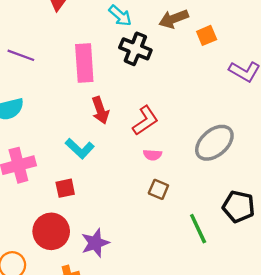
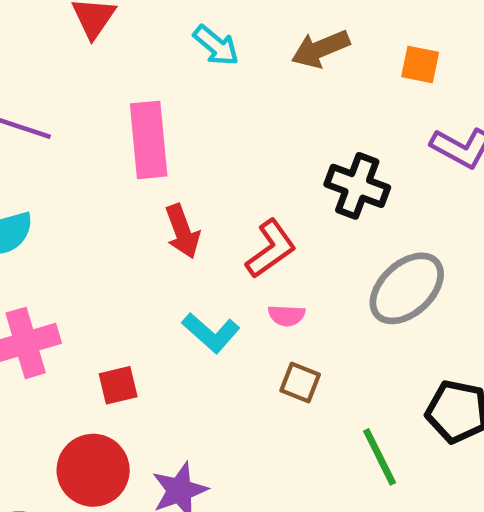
orange square: (207, 35) -> (420, 65), moved, turned 36
black cross: (135, 49) -> (357, 186), moved
cyan L-shape: (80, 148) -> (211, 333), moved

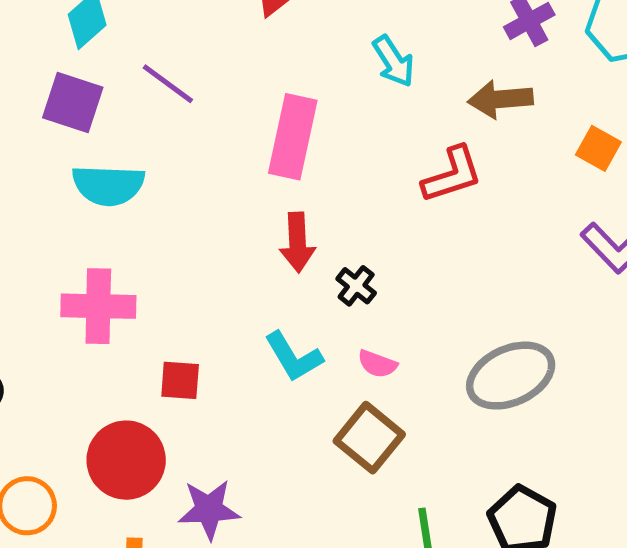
black cross: (357, 186) -> (356, 286), moved, size x0.6
red L-shape: (271, 249) -> (452, 175), moved
brown square: (300, 382) -> (369, 438), size x1.5

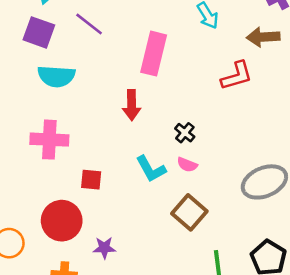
red arrow: (297, 242) -> (132, 105), moved
pink semicircle: (377, 364) -> (187, 165), moved
purple star: (209, 509) -> (104, 248), size x0.7

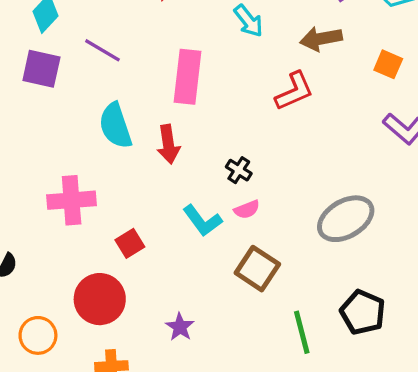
cyan semicircle: (56, 76) -> (115, 126), moved, turned 75
pink semicircle: (187, 165) -> (247, 210), turned -36
red square: (91, 180) -> (130, 243), turned -30
purple star: (104, 248) -> (180, 327), moved, turned -30

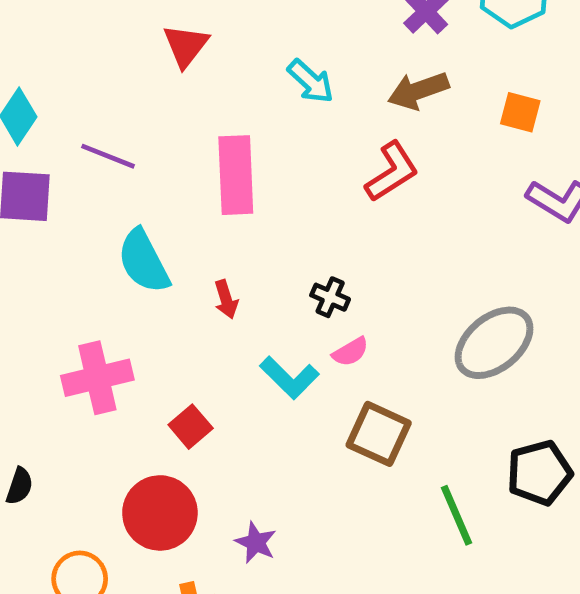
red arrow: (168, 144) -> (226, 299), moved, size x0.7
black pentagon: (363, 312) -> (539, 473), turned -30
purple star: (180, 327) -> (256, 543), moved

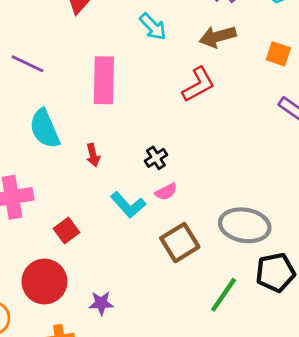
black cross: (330, 297) -> (156, 158), turned 30
gray ellipse: (494, 343) -> (245, 225), moved, turned 45
brown square: (379, 434) -> (180, 243), turned 30
green line: (456, 515) -> (224, 295), turned 54
purple star: (256, 543) -> (101, 303), turned -30

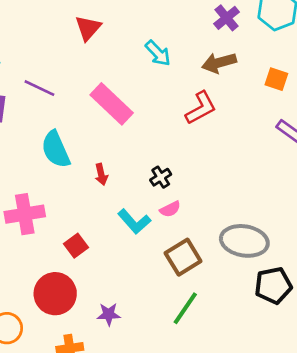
pink rectangle: (104, 80) -> (112, 104), turned -48
green line: (224, 295) -> (185, 308), moved

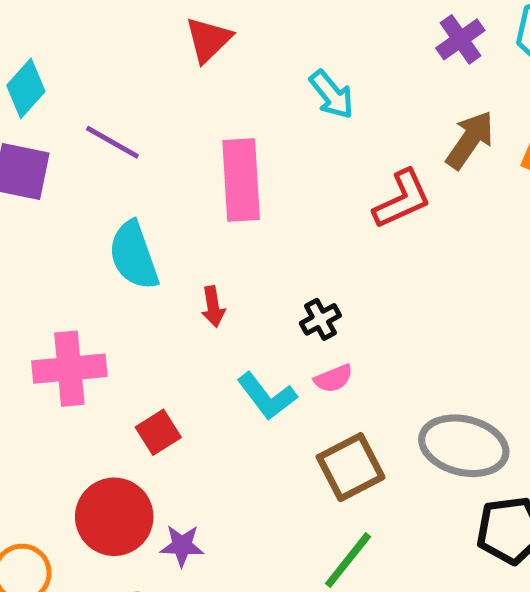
brown arrow: (219, 63) -> (470, 140), moved, turned 136
pink rectangle: (112, 104) -> (241, 180), turned 39
purple star: (109, 314) -> (182, 546), moved

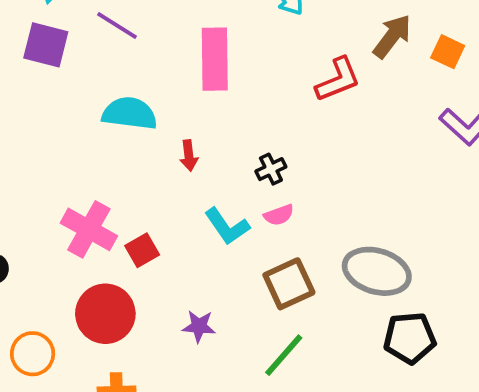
cyan semicircle: (134, 255) -> (130, 113), turned 114
pink cross: (69, 369) -> (89, 229), moved, turned 32
purple star: (182, 546) -> (199, 326), moved

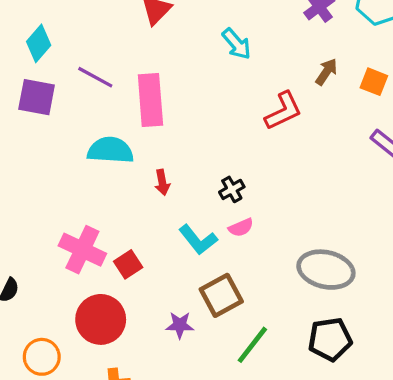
brown arrow: (392, 36) -> (326, 72), size x0.7
pink rectangle: (215, 59) -> (150, 100), moved
brown square: (289, 284) -> (221, 295), moved
black pentagon: (410, 338) -> (330, 339), moved

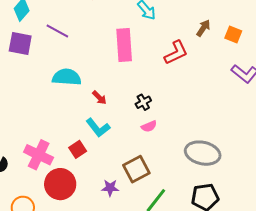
pink rectangle: (150, 100) -> (124, 45), moved
red arrow: (162, 182) -> (99, 98), turned -35
cyan L-shape: (198, 240) -> (98, 128), moved
pink cross: (82, 250) -> (39, 155), moved

